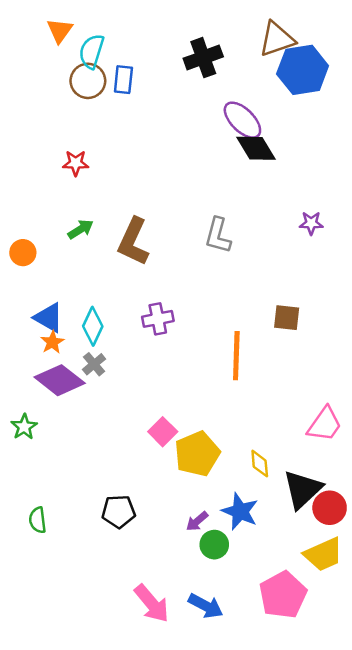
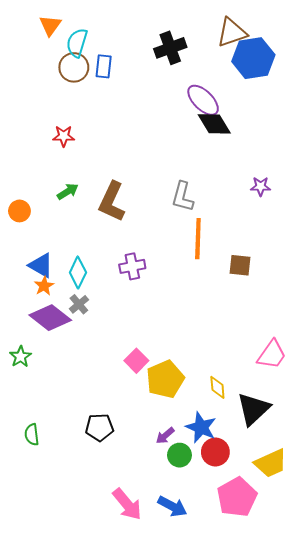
orange line: (236, 356) -> (198, 239), moved
red circle: (330, 508) -> (215, 452), moved

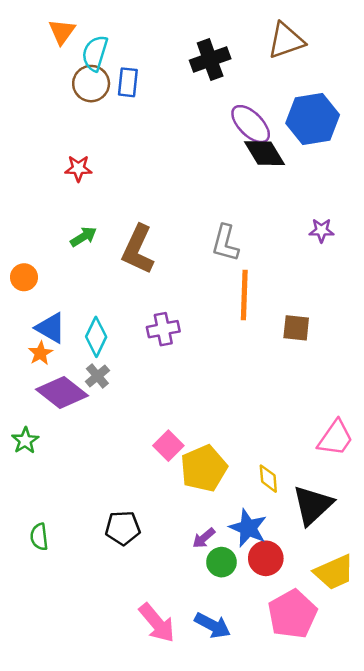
blue hexagon: (253, 58) -> (313, 119), moved
orange circle: (19, 211) -> (24, 277), moved
orange star: (44, 286) -> (40, 353), moved

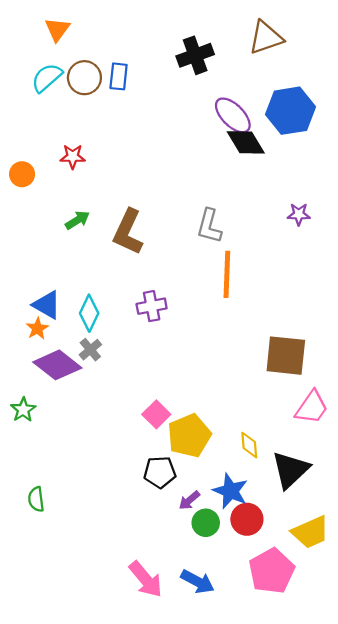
cyan semicircle: (95, 53) -> (47, 78), moved, turned 32
orange circle: (24, 277) -> (22, 174), moved
brown square: (296, 328) -> (286, 356), moved, size x1.6
black pentagon: (123, 528) -> (160, 472), moved

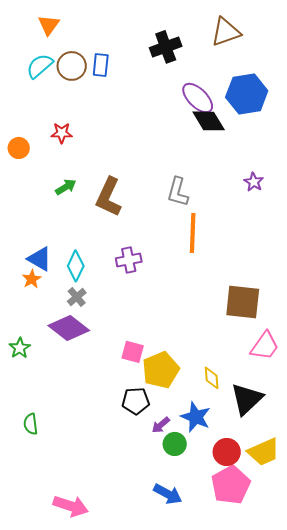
purple star: (299, 214) -> (254, 182), turned 30
purple diamond: (57, 365) -> (69, 328), moved
pink square: (156, 414) -> (133, 352), turned -30
red circle: (247, 519) -> (227, 452), moved
pink arrow: (146, 579) -> (71, 506), moved, turned -32

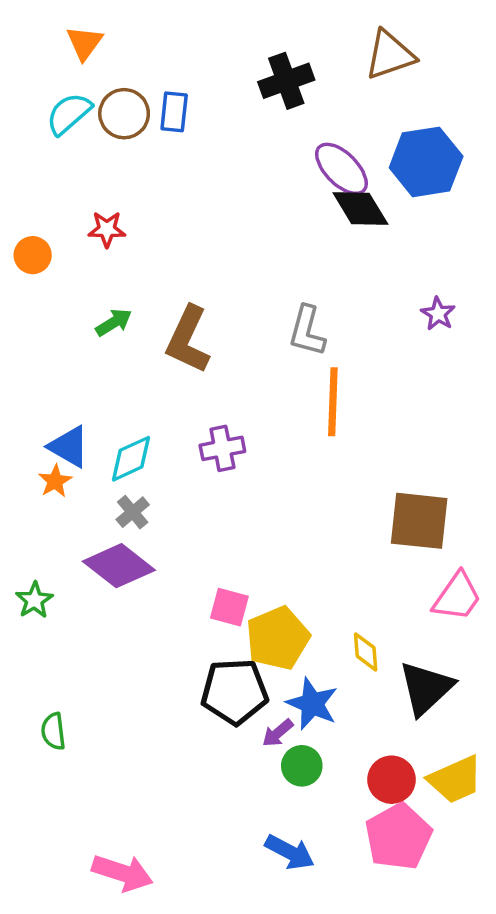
cyan diamond: (76, 266) -> (131, 459), turned 40
black pentagon: (136, 401) -> (235, 692), size x1.4
blue star: (196, 417) -> (312, 704), moved

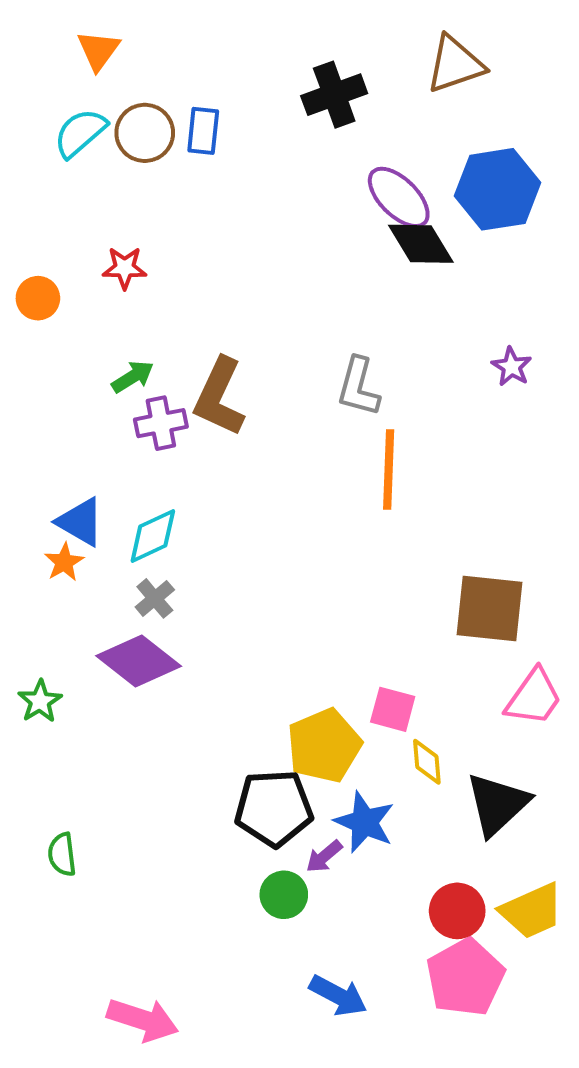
purple cross: (222, 448) -> (161, 423), moved
pink square: (229, 607) -> (393, 709), moved
green circle: (302, 766) -> (284, 895), moved

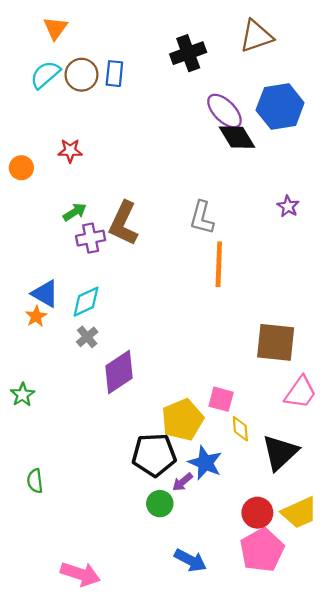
purple diamond: (139, 661) -> (119, 372), moved, turned -72

